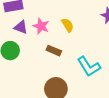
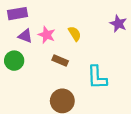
cyan L-shape: (89, 67) -> (97, 77), turned 30

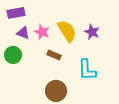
purple star: (118, 24) -> (92, 32), moved
yellow semicircle: (75, 34) -> (67, 31), size x1.6

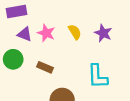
yellow semicircle: (67, 31) -> (75, 32), size x0.6
brown rectangle: (54, 55) -> (45, 67), moved

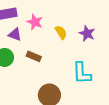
pink star: (46, 33) -> (35, 22), moved
brown rectangle: (45, 67) -> (34, 56), moved

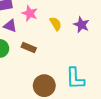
cyan L-shape: (82, 73) -> (75, 78), moved

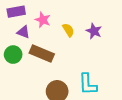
brown rectangle: (29, 47) -> (42, 54), size x1.6

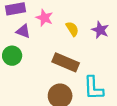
brown rectangle: (42, 54) -> (66, 62), moved

